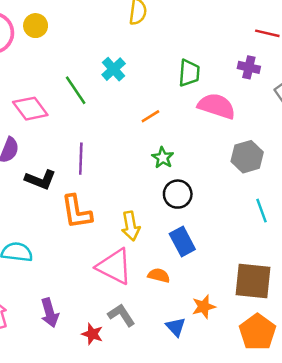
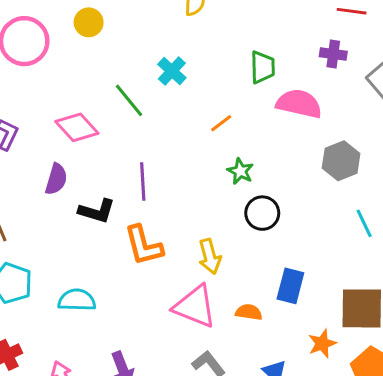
yellow circle: (36, 26) -> (89, 22), moved
blue rectangle: (182, 241) -> (290, 286), moved, turned 48
orange star: (204, 307) -> (322, 344), moved

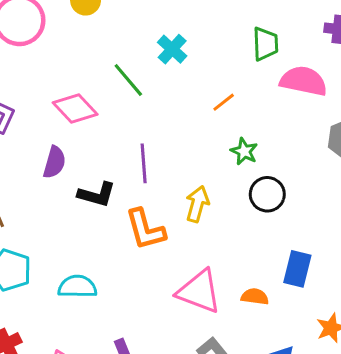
yellow arrow: (210, 256) -> (197, 204), moved, turned -148

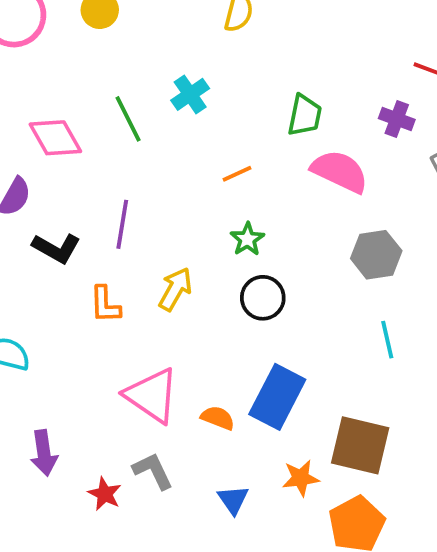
orange L-shape: (145, 229) -> (105, 305), size x0.7
blue rectangle: (297, 269) -> (277, 397), size x1.4

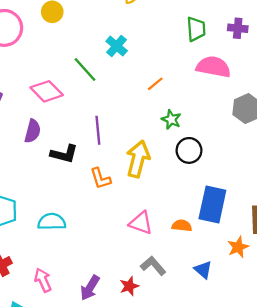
green trapezoid: (305, 115) -> (196, 29), moved
yellow arrow: (175, 289) -> (138, 159), size x1.4
pink triangle: (152, 395) -> (141, 223), size x0.7
purple arrow: (44, 453) -> (90, 288), moved, turned 55
red star: (105, 494) -> (129, 286), turned -30

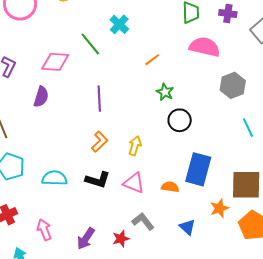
pink diamond: (47, 91) -> (55, 62), turned -44
black L-shape: (64, 154) -> (98, 180), moved
yellow arrow: (138, 159) -> (135, 146), moved, size x0.6
orange L-shape: (100, 178) -> (100, 142), turned -120

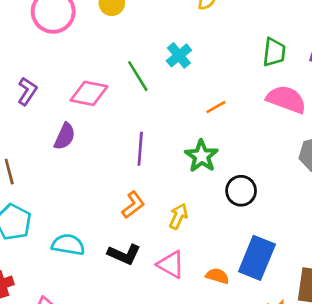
green star: (165, 92) -> (202, 156), moved, size x1.4

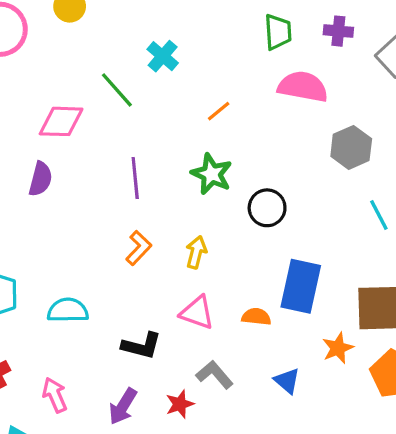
black L-shape: (124, 254) -> (141, 346), moved

